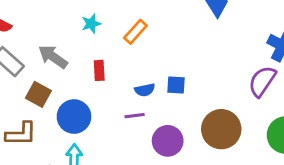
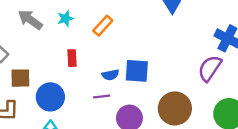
gray arrow: (53, 57) -> (30, 20), moved
blue square: (176, 85) -> (137, 71), size x1.5
brown square: (38, 94) -> (20, 78), turned -30

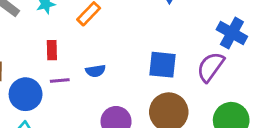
blue square: (137, 71) -> (163, 65), moved
purple line: (102, 97) -> (60, 80), moved

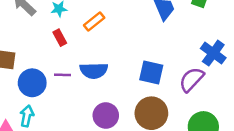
red rectangle: (52, 50) -> (60, 38), moved, turned -35
blue semicircle: (96, 71) -> (94, 71), size x1.6

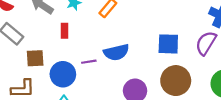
red rectangle: (60, 38) -> (65, 31), moved, turned 40

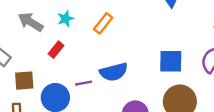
red rectangle: (65, 31) -> (56, 50), turned 40

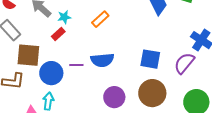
cyan star: (66, 19) -> (64, 17), moved
brown square: (24, 81) -> (28, 55), size x1.4

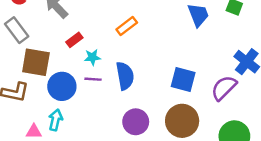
cyan star: (64, 17) -> (92, 57), moved
blue semicircle: (102, 60) -> (125, 76), turned -100

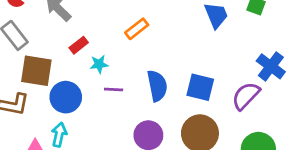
blue semicircle: (125, 76) -> (157, 86), moved
purple line: (93, 79) -> (114, 90), moved

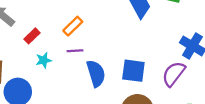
red rectangle: (79, 45) -> (32, 36), moved
purple line: (114, 90) -> (75, 51), moved

